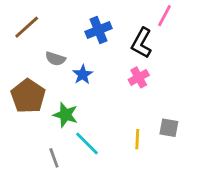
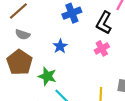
gray semicircle: (55, 59) -> (23, 35), moved

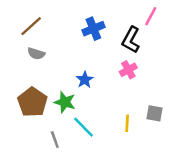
blue star: (60, 46) -> (85, 80), moved
brown pentagon: (19, 62) -> (32, 102), moved

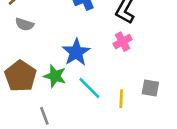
blue star: (85, 80) -> (76, 52), size x1.5
cyan line: (83, 127) -> (89, 88), moved

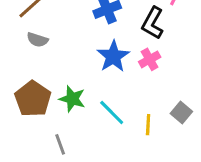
blue star: (76, 52) -> (113, 56), moved
gray square: (150, 88) -> (181, 112), turned 30

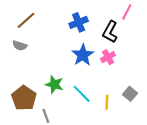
gray semicircle: (37, 40) -> (20, 46), moved
brown pentagon: (33, 99) -> (24, 98), moved

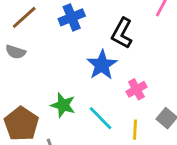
blue cross: (79, 22) -> (72, 17), moved
black L-shape: (110, 32) -> (122, 33), moved
pink cross: (108, 57) -> (136, 89), moved

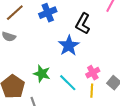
pink cross: (136, 89) -> (93, 73), moved

